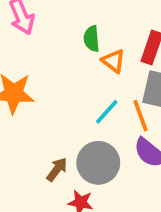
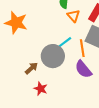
gray circle: (98, 163) -> (53, 56), moved

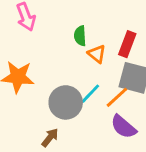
orange line: (82, 48) -> (117, 97), turned 66
gray circle: (53, 56) -> (66, 102), moved

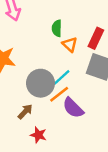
orange line: (117, 97) -> (59, 94), moved
purple semicircle: (123, 127) -> (73, 108), moved

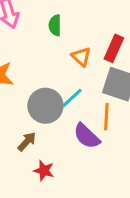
green semicircle: (57, 28) -> (55, 25), moved
orange line: (59, 94) -> (106, 117), moved, turned -48

